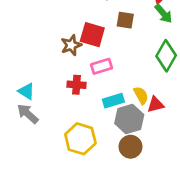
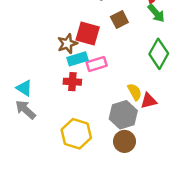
brown square: (125, 20) -> (119, 20), turned -36
cyan rectangle: (113, 101) -> (78, 59), moved

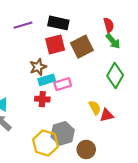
brown square: (119, 20) -> (82, 47), size x1.5
red square: (88, 33) -> (55, 44), moved, turned -30
gray hexagon: (123, 115) -> (63, 133), moved

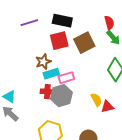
gray hexagon: (63, 133) -> (61, 96), moved

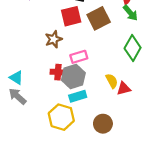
cyan rectangle: (51, 74) -> (78, 96), moved

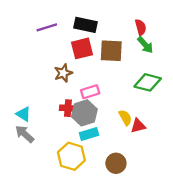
brown square: (99, 18) -> (111, 51), turned 30
green diamond: (133, 48) -> (148, 82), turned 75

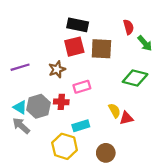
purple line: (47, 27) -> (20, 67), moved
green arrow: (145, 45) -> (145, 43), moved
gray hexagon: (84, 113) -> (39, 106), moved

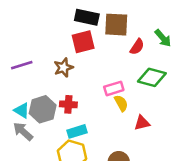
red semicircle: (129, 27) -> (137, 47), moved, turned 48
brown square: (101, 49) -> (116, 25), moved
pink rectangle: (82, 87) -> (114, 88), moved
yellow semicircle: (114, 111) -> (121, 103), moved
cyan rectangle: (81, 126) -> (77, 131), moved

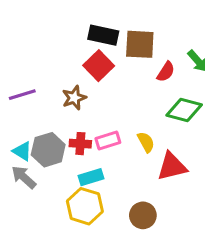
red square: (83, 42) -> (99, 66), turned -30
pink rectangle: (114, 88) -> (108, 141), moved
red triangle: (142, 123) -> (172, 166), size x1.5

